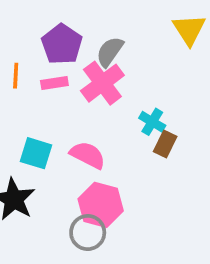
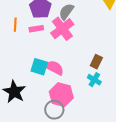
cyan cross: (152, 122) -> (94, 80), moved
cyan square: (36, 153) -> (39, 67), moved

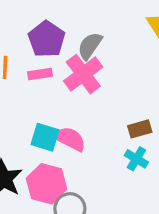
brown rectangle: (96, 62) -> (140, 129), turned 48
pink hexagon: (61, 95) -> (47, 184), moved

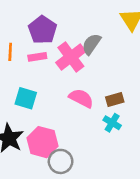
gray semicircle: (90, 46) -> (91, 44), moved
cyan square: (45, 137) -> (26, 98), moved
pink semicircle: (70, 139) -> (81, 98), moved

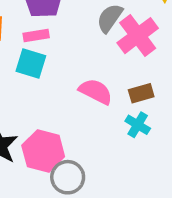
pink cross: (71, 57) -> (138, 36), moved
cyan square: (26, 98) -> (31, 63), moved

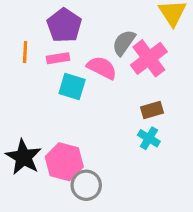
cyan square: (31, 63) -> (72, 87), moved
pink semicircle: (96, 91) -> (102, 68), moved

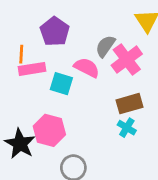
pink rectangle: (58, 58) -> (32, 69), moved, size x1.4
brown rectangle: (152, 110) -> (129, 104), size x1.4
pink hexagon: (64, 162) -> (49, 130), moved

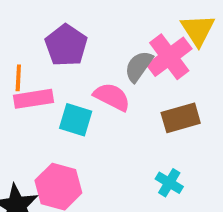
pink cross: (127, 60) -> (169, 57), moved
brown rectangle: (129, 104) -> (181, 118), moved

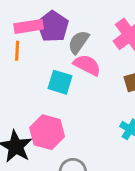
gray semicircle: (139, 66) -> (79, 42), moved
pink rectangle: (34, 99) -> (29, 26), moved

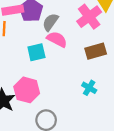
cyan square: (60, 82) -> (36, 52), turned -30

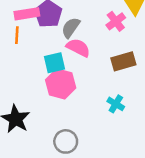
pink cross: (89, 17) -> (116, 21), size x0.7
pink hexagon: (27, 90) -> (61, 84), moved

